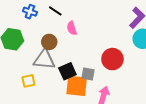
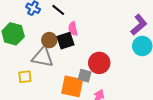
red circle: (112, 59) -> (99, 63), moved
black square: (67, 71) -> (65, 41), moved

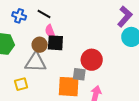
pink semicircle: (73, 29) -> (50, 31), moved
black square: (65, 41) -> (55, 43), turned 30

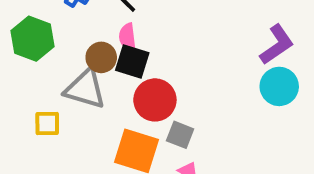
red circle: (92, 60) -> (155, 100), moved
gray square: (79, 74) -> (180, 135), moved

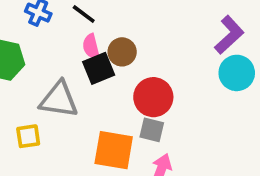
brown circle: (101, 57) -> (122, 52), moved
black square: (132, 61) -> (99, 68), turned -32
red circle: (155, 100) -> (153, 97), moved

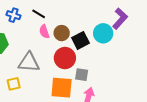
black square: (99, 68) -> (81, 40), moved
cyan circle: (237, 73) -> (103, 33), moved
red circle: (153, 97) -> (65, 58), moved

